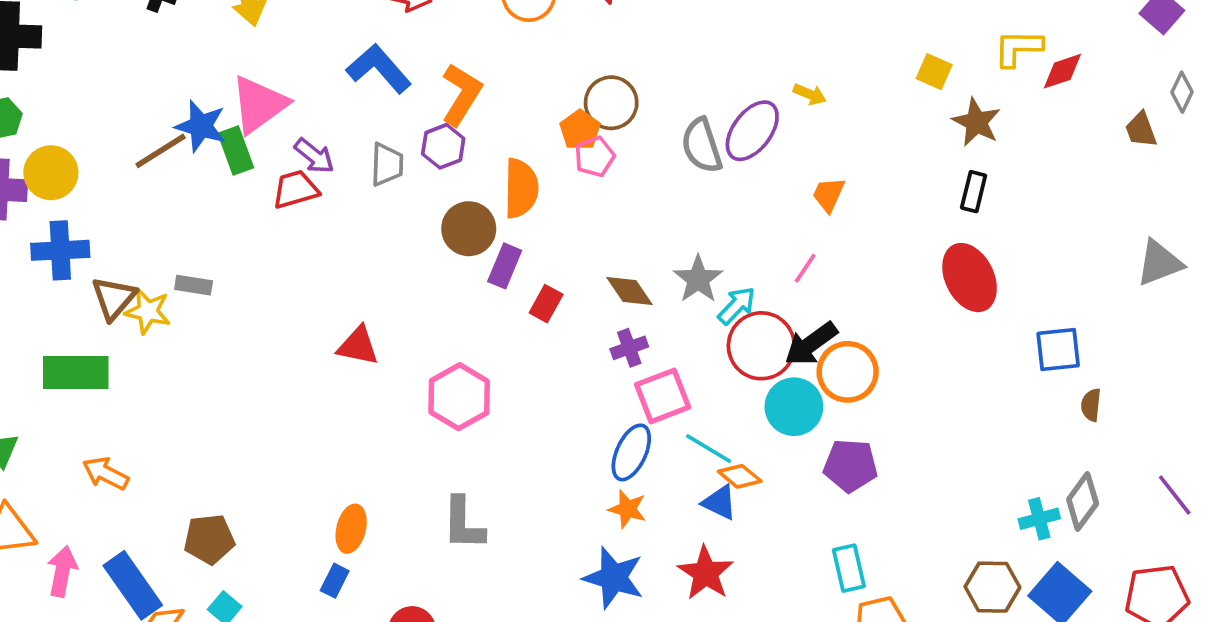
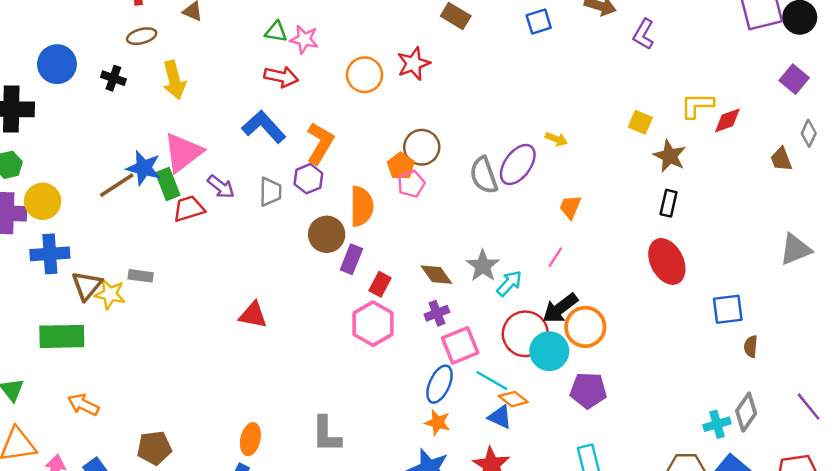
red trapezoid: (295, 189) -> (189, 209), moved
red circle: (761, 346) -> (525, 334), moved
pink hexagon: (459, 397) -> (373, 324), moved

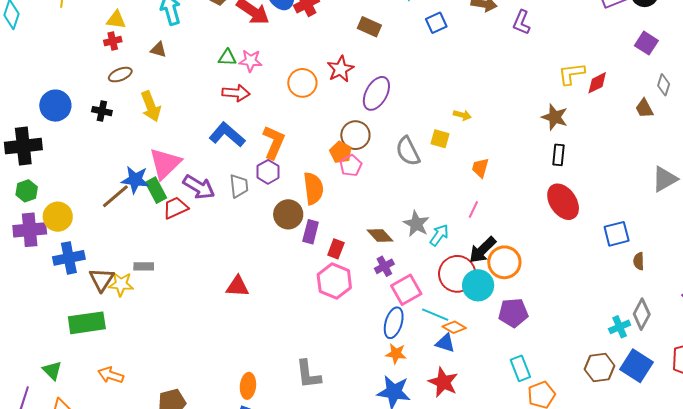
yellow square: (640, 122) -> (440, 139), moved
purple ellipse: (518, 164) -> (376, 93), moved
purple arrow: (221, 187) -> (199, 187), size x1.4

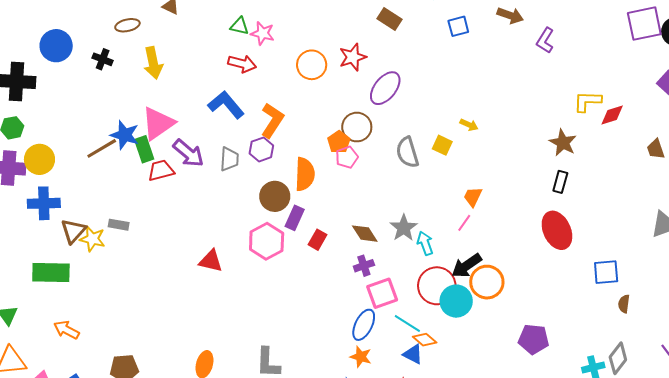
orange trapezoid: (480, 168) -> (473, 197), moved
cyan arrow: (439, 235) -> (425, 243), turned -65
pink hexagon: (334, 281) -> (267, 241), moved
purple pentagon: (513, 313) -> (534, 339), moved

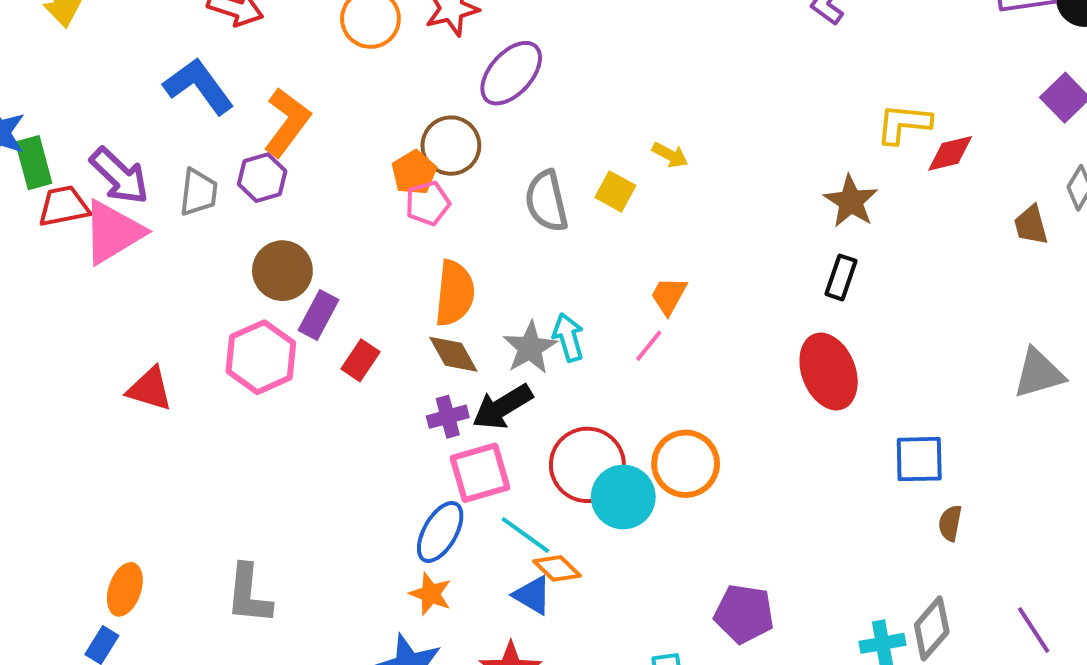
pink triangle: (158, 123) -> (113, 232), moved
orange semicircle: (305, 174) -> (455, 293), moved
cyan arrow: (425, 243) -> (568, 337), moved
black arrow: (467, 266) -> (502, 407), moved
purple pentagon: (534, 339) -> (744, 614), moved

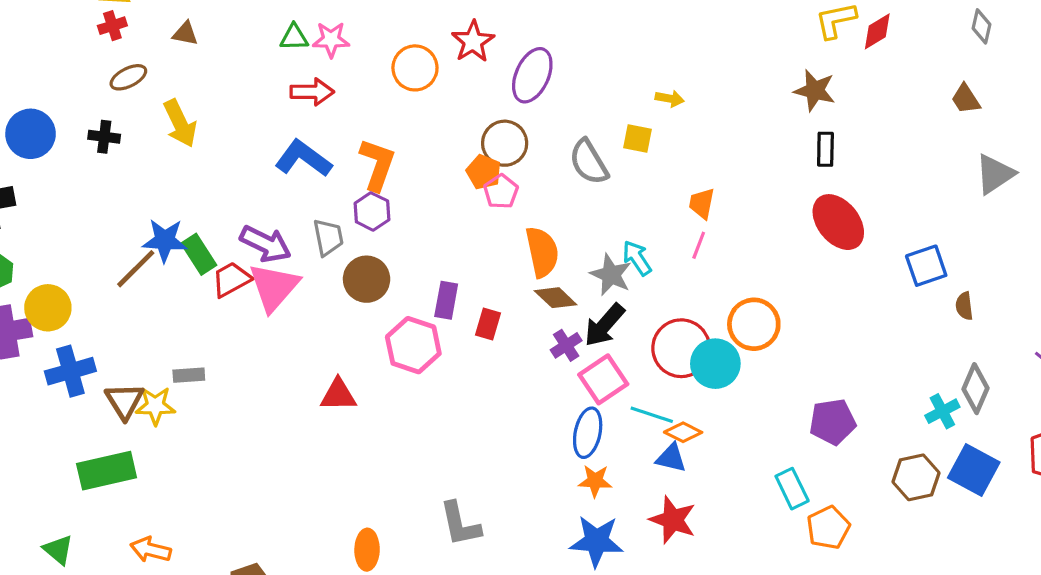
brown trapezoid: (1031, 225) -> (966, 99), moved
brown circle: (282, 271) -> (367, 279), moved

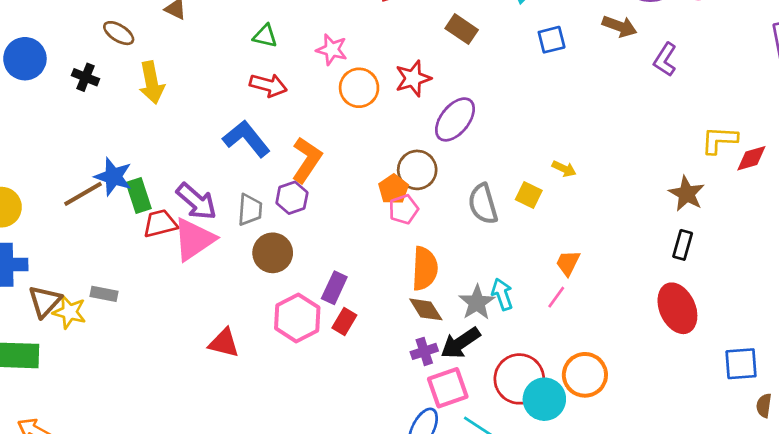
pink star: (331, 40) -> (332, 50), moved
brown ellipse: (128, 77) -> (119, 33), turned 44
red rectangle: (488, 324) -> (344, 321), moved

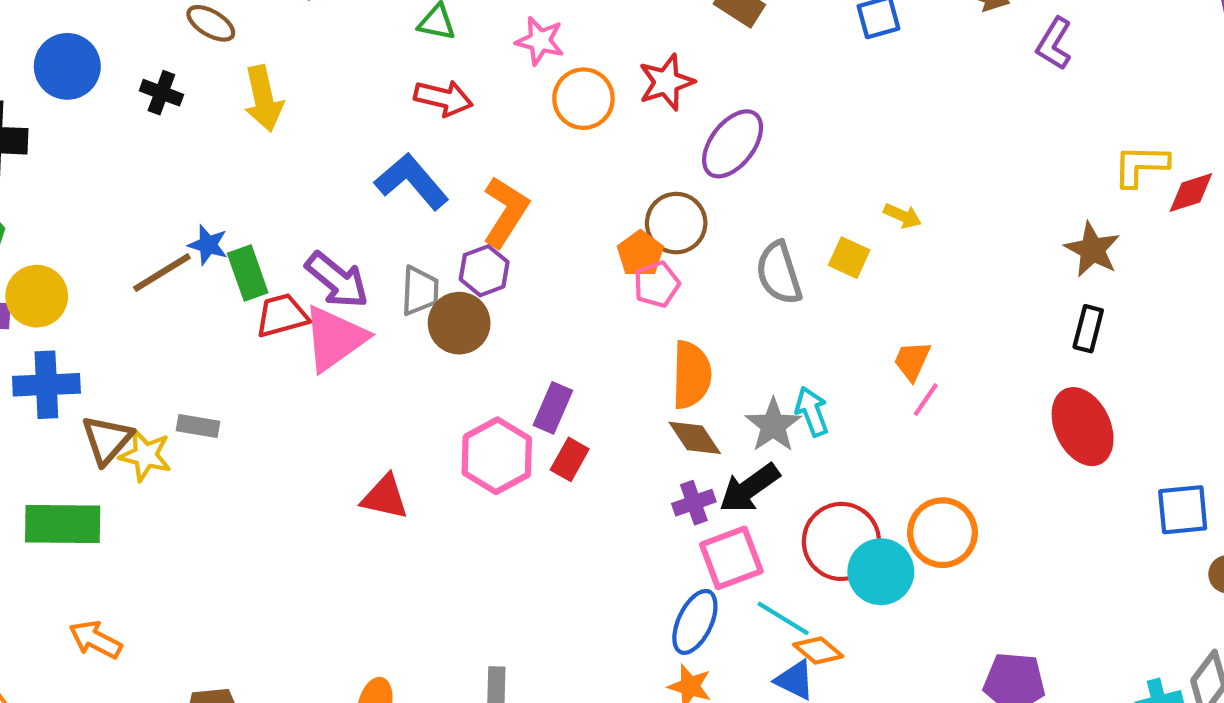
blue star: (113, 177) -> (208, 245), size x0.7
brown circle: (273, 253) -> (459, 323), moved
pink line: (556, 297) -> (926, 400), moved

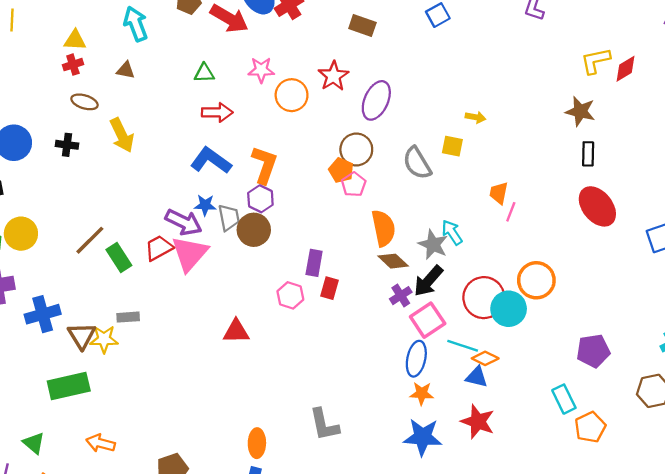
blue star: (208, 245) -> (205, 205), moved
green rectangle: (248, 273) -> (119, 258), moved
yellow circle: (37, 296) -> (21, 234), moved
pink hexagon: (497, 456) -> (290, 295), size x0.7

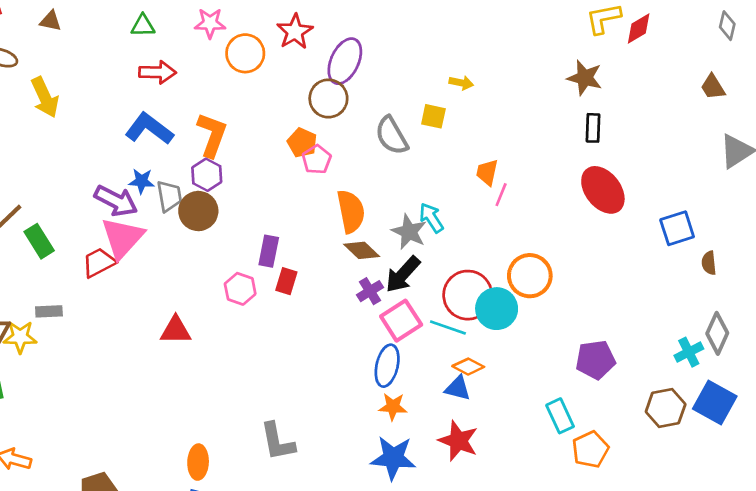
brown circle: (356, 149) -> (328, 98), moved
red trapezoid: (159, 248) -> (99, 263), moved
cyan line: (463, 346) -> (448, 328), moved

